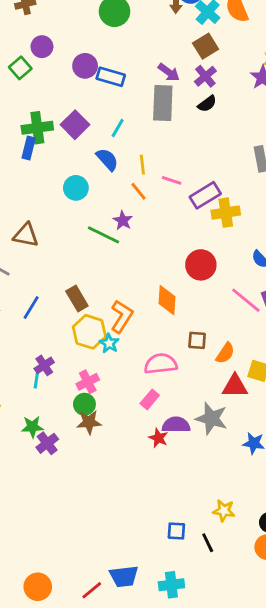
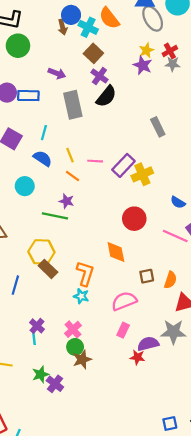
purple arrow: (169, 72) -> (57, 73), moved
black semicircle: (207, 104) -> (106, 96), size x1.5
yellow hexagon: (89, 332) -> (41, 252), moved

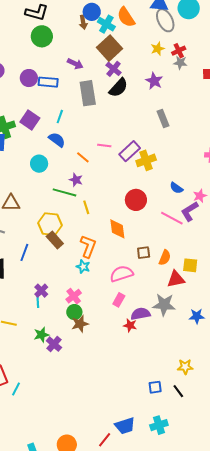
brown square: (93, 53) -> (109, 48), size x1.4
purple star: (143, 65) -> (154, 81), moved
yellow line: (70, 155) -> (86, 207), moved

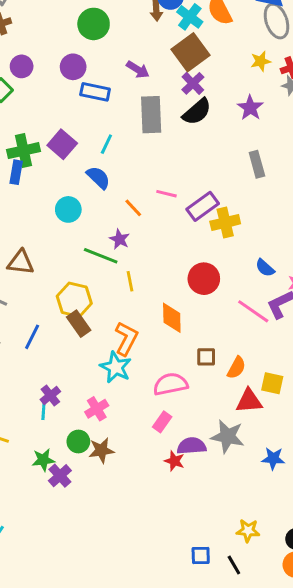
purple circle: (29, 78) -> (73, 67), moved
cyan star: (83, 267) -> (116, 367), size x1.5
green circle: (74, 312) -> (78, 441), moved

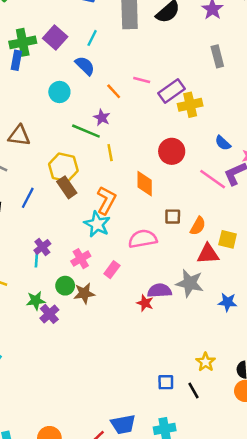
pink rectangle: (162, 422) -> (112, 270), moved
yellow star: (248, 531) -> (206, 362), turned 30

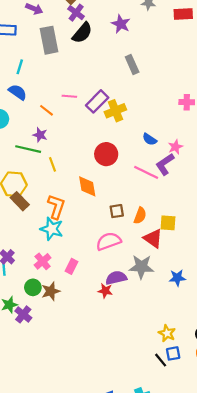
pink semicircle: (143, 239) -> (109, 241), moved
red triangle: (208, 254) -> (153, 238), turned 48
blue square: (166, 382) -> (173, 353), moved

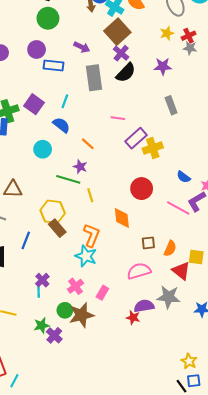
purple star: (121, 24) -> (163, 66), turned -30
pink line: (69, 96) -> (118, 118), moved
brown star: (51, 291) -> (81, 315), size x1.4

